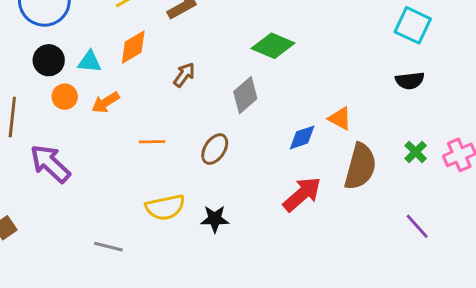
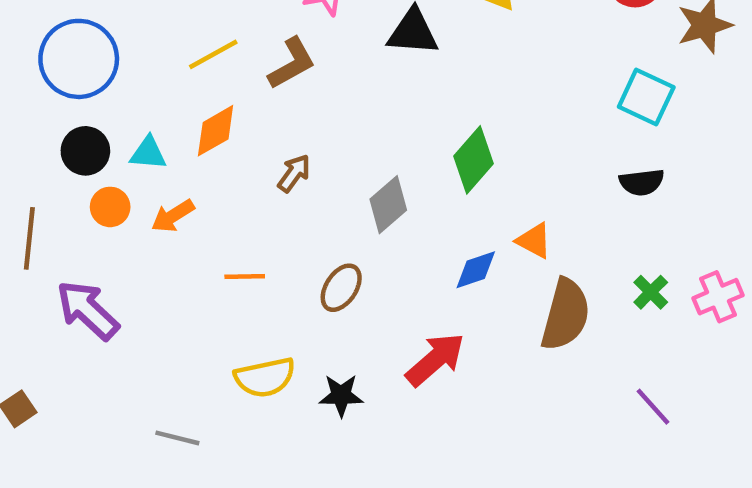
green diamond: (273, 46) -> (473, 160), moved, turned -72
red arrow: (302, 194) -> (435, 359), moved

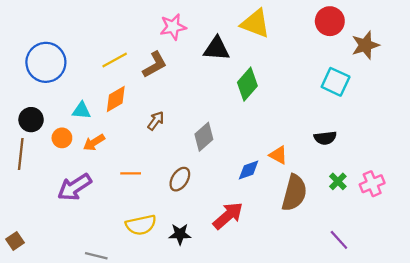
black circle: (85, 151) -> (31, 120), moved
green diamond: (473, 160) -> (247, 84), moved
black semicircle: (642, 182) -> (325, 138), moved
purple arrow: (88, 310) -> (75, 187), moved, turned -76

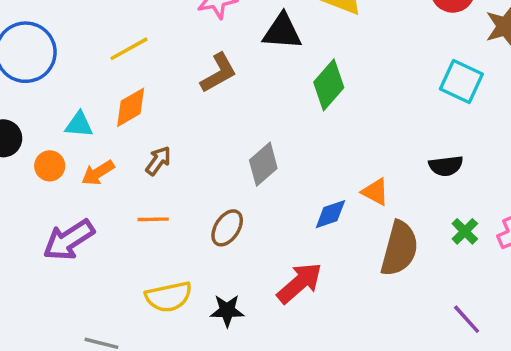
brown L-shape: (155, 65) -> (219, 73), moved
brown arrow: (156, 121) -> (158, 161), moved

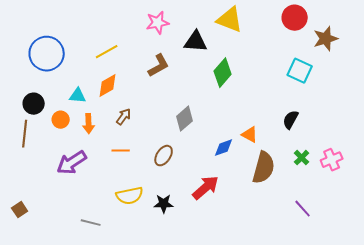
black semicircle: (446, 166) -> (291, 120), turned 126
orange arrow: (98, 173) -> (89, 124), turned -60

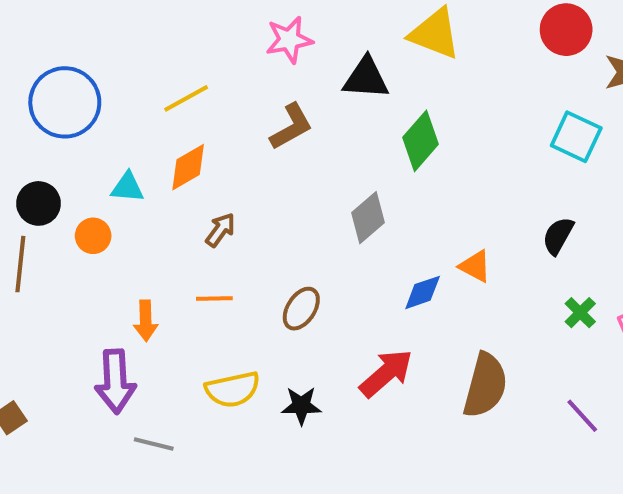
gray diamond: (185, 119) -> (368, 218), moved
orange arrow: (89, 124) -> (146, 321), moved
purple arrow: (72, 163) -> (115, 381), moved, turned -60
brown semicircle: (264, 168) -> (485, 385), moved

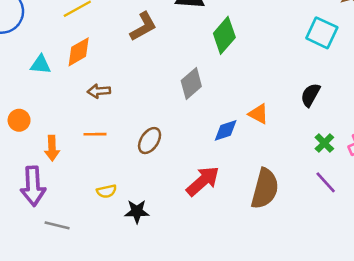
brown arrow: (220, 230) -> (99, 91), turned -130
orange circle: (93, 236) -> (19, 120), moved
yellow semicircle: (233, 389) -> (106, 191), size x0.6
black star: (301, 406) -> (137, 211), moved
purple line: (582, 416) -> (326, 182), moved

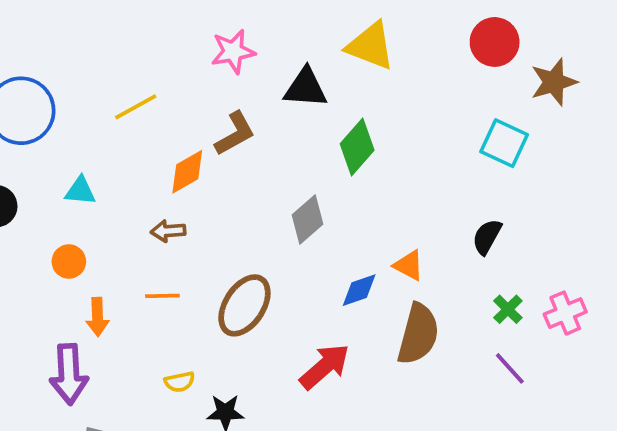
orange diamond: (79, 52) -> (187, 172), moved
orange circle: (19, 120) -> (69, 262), moved
brown ellipse: (150, 141) -> (244, 305), size x1.5
brown semicircle: (265, 189) -> (418, 334), moved

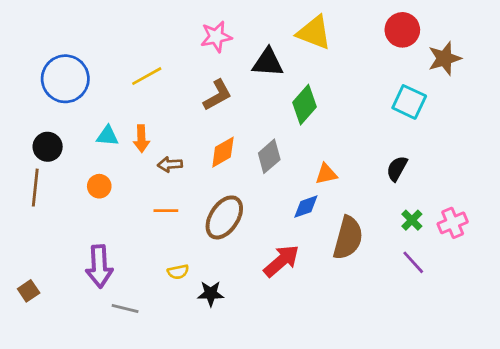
orange diamond: (187, 172) -> (223, 152), moved
orange triangle: (409, 265) -> (326, 174), moved, turned -40
orange arrow: (97, 317) -> (141, 139), moved

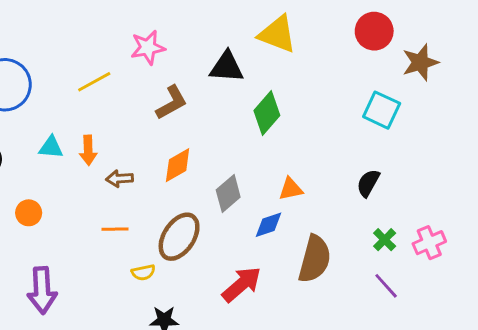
pink star: (216, 37) -> (148, 48), moved
gray diamond: (269, 156) -> (228, 193), moved
orange circle: (99, 186) -> (29, 213), moved
yellow semicircle: (178, 272) -> (143, 272), moved

